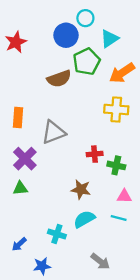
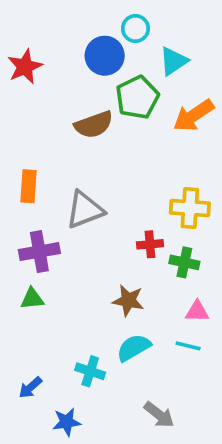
yellow cross: (116, 109) -> (190, 208), moved
purple cross: (25, 159) -> (39, 252), turned 35

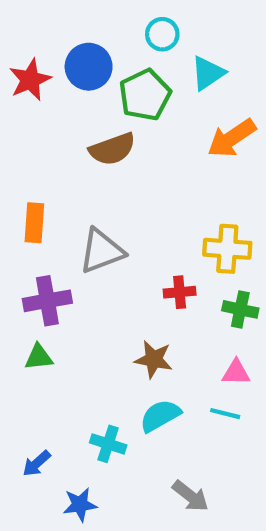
blue circle: (105, 56) -> (89, 67), moved
green pentagon: (137, 97) -> (145, 95), moved
green cross: (184, 262) -> (240, 309), moved

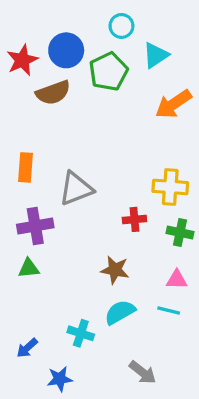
brown semicircle: (112, 149) -> (53, 93), moved

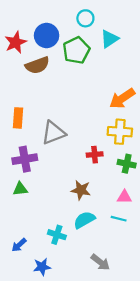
orange arrow: (174, 104) -> (122, 98), moved

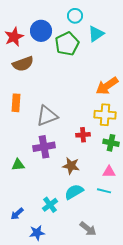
brown semicircle: (37, 65) -> (23, 64), moved
purple cross: (25, 159) -> (44, 147), moved
cyan cross: (57, 235) -> (50, 205), turned 35

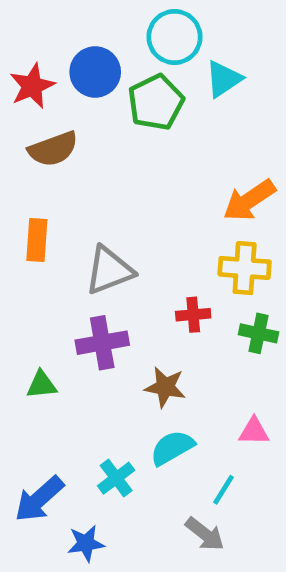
cyan circle: (75, 16) -> (175, 37), size x1.5
pink triangle: (109, 172) -> (254, 431), moved
cyan line: (104, 191) -> (224, 490), moved, turned -72
blue arrow: (17, 214) -> (39, 499), size x1.6

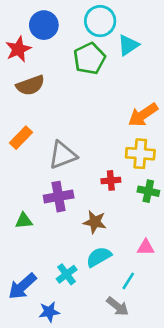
blue circle: (95, 72) -> (44, 25), moved
orange rectangle: (37, 240) -> (21, 138), turned 40

